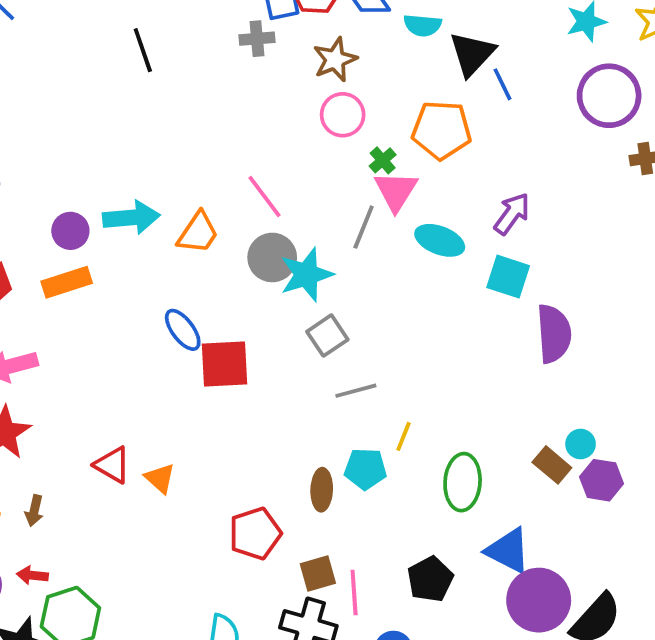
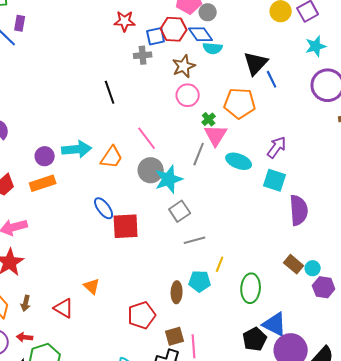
cyan semicircle: (423, 25) -> (213, 48), moved
black line: (143, 50) -> (110, 92), moved
red triangle: (112, 465) -> (64, 308), moved
brown rectangle: (552, 465) -> (294, 264), moved
black pentagon: (430, 579) -> (255, 339), moved

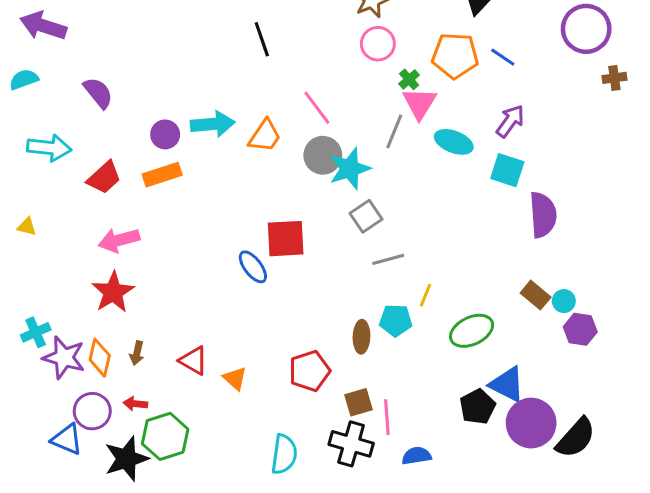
blue line: (272, 79) -> (503, 57), moved, turned -30
blue ellipse: (104, 208) -> (253, 267), moved
orange triangle: (92, 286) -> (235, 378), moved
green ellipse: (251, 288) -> (472, 331), turned 60

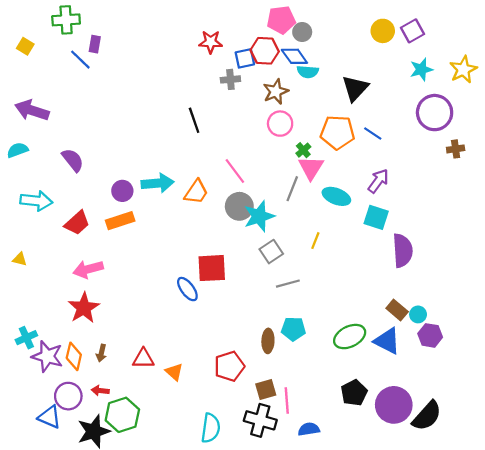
yellow line: (425, 295) -> (315, 241), moved
red triangle: (193, 361) -> (143, 359), turned -30
blue triangle: (507, 384) -> (387, 341), moved

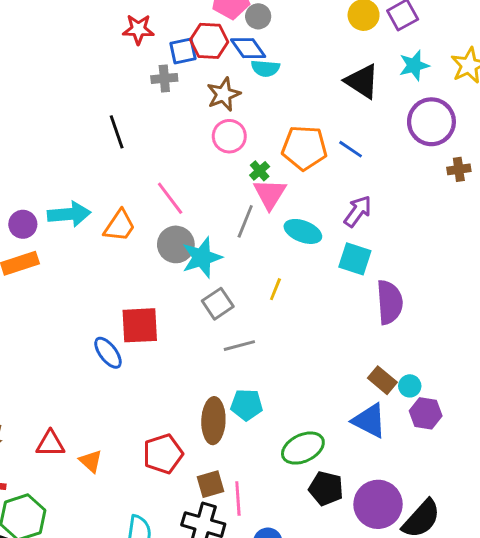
black triangle: (355, 88) -> (362, 81), moved, turned -40
green ellipse: (350, 337) -> (303, 448), moved
brown ellipse: (268, 341) -> (213, 421), size x1.4
black pentagon: (354, 393) -> (326, 488), turned -30

